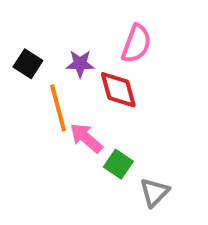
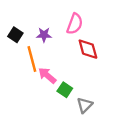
red diamond: (118, 90) -> (88, 49), moved

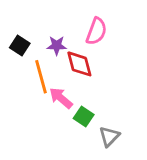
red diamond: (88, 49) -> (79, 64), moved

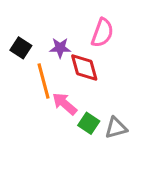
gray triangle: (109, 136) -> (116, 128), moved, turned 30

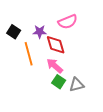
pink semicircle: (102, 33) -> (68, 22), turned 48
pink arrow: (65, 104) -> (55, 66), moved

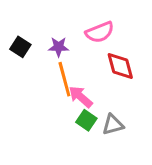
red diamond: (56, 45) -> (120, 66), moved
orange line: (29, 54) -> (64, 79), moved

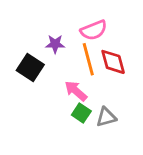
black square: (20, 47) -> (30, 67), moved, size x1.4
orange line: (64, 79) -> (88, 59), moved

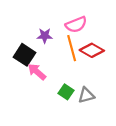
red diamond: (113, 62) -> (92, 50), turned -45
pink arrow: (76, 91) -> (37, 72), moved

